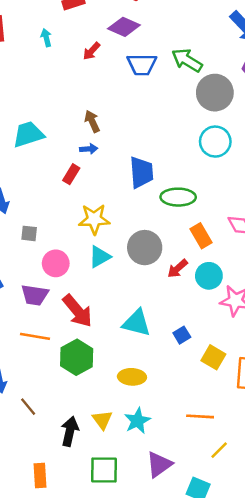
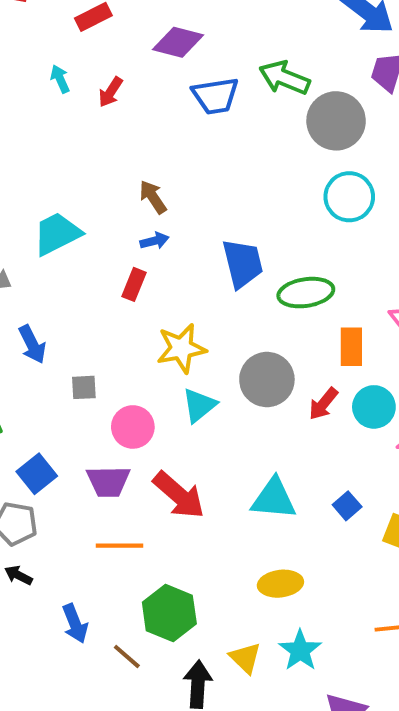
red arrow: (92, 51) -> (110, 92), moved
orange rectangle: (201, 236) -> (351, 347), turned 40
green hexagon: (77, 357) -> (169, 613), moved

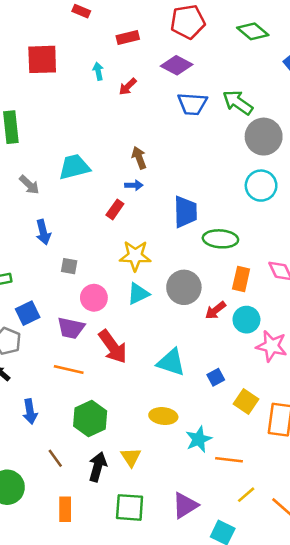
cyan star: (300, 650) -> (199, 439), moved
brown line: (127, 657) -> (55, 458), moved

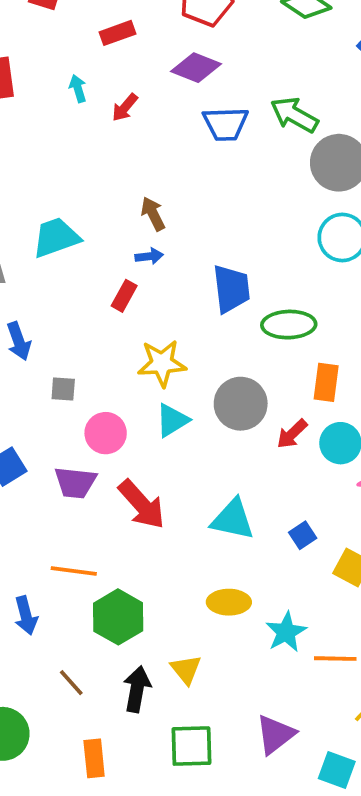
orange line: (69, 369) -> (74, 571), moved

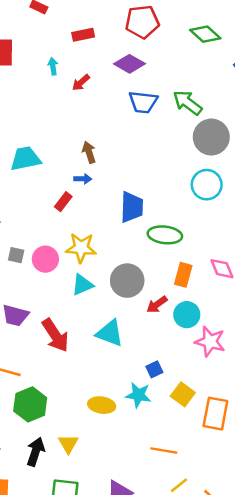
pink circle: (106, 433) -> (45, 259), moved
cyan triangle: (233, 519) -> (110, 333), moved
cyan star: (286, 632) -> (138, 395), moved, turned 30

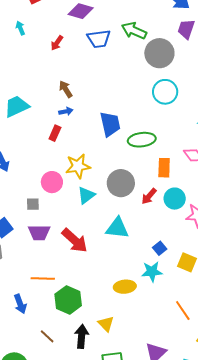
red arrow: (81, 83) -> (57, 43), moved
gray square: (16, 255) -> (33, 204), moved
orange line: (164, 451) -> (183, 311), turned 60

